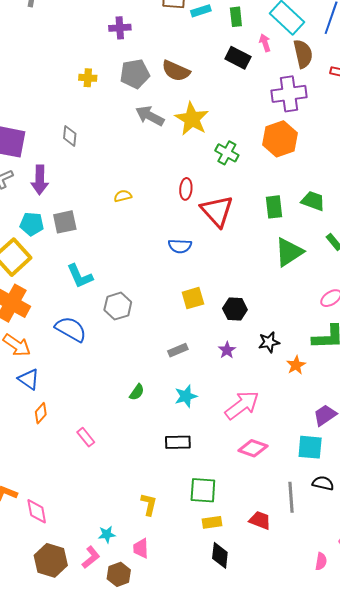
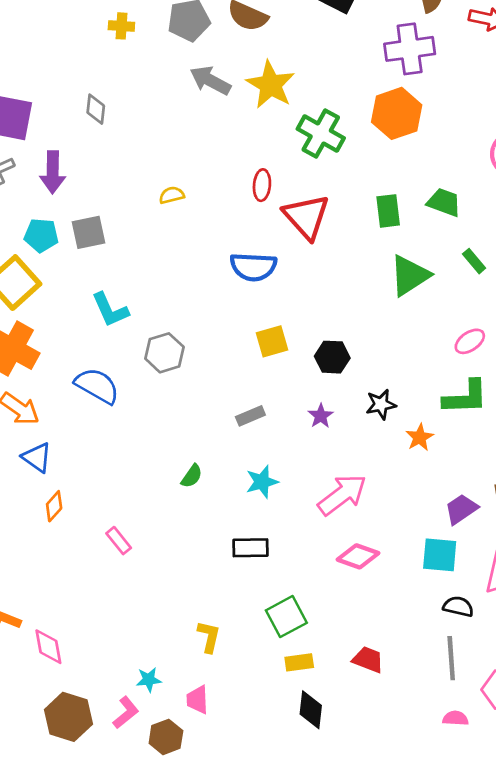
green cross: (227, 153) -> (321, 133), size x1.4
blue semicircle: (180, 246) -> (253, 267), size x1.4
green square: (203, 490) -> (286, 617), turned -32
gray line: (291, 497) -> (451, 658), moved
pink semicircle: (321, 561) -> (455, 718), turned -96

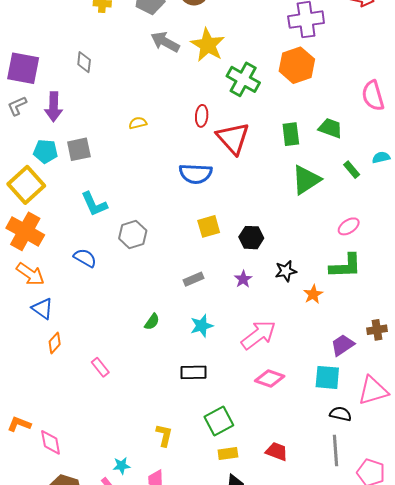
blue semicircle: (97, 386) -> (85, 258), size x0.7

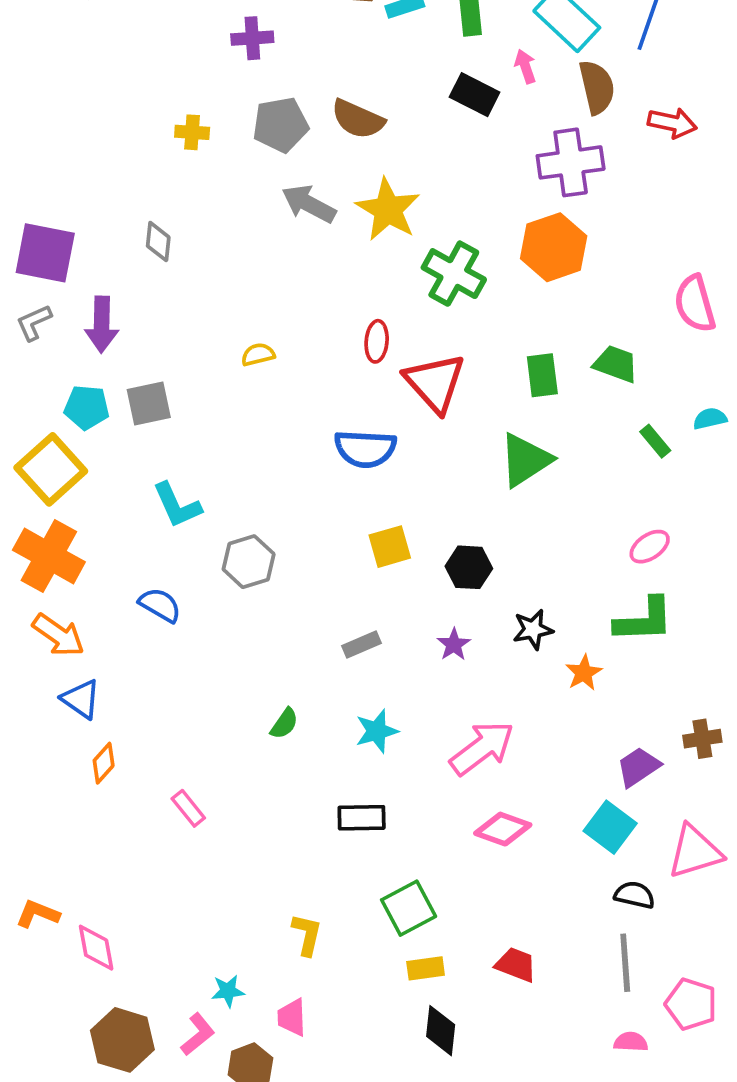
green triangle: (306, 180) -> (525, 460), moved
cyan square: (327, 377) -> (610, 827), turned 32

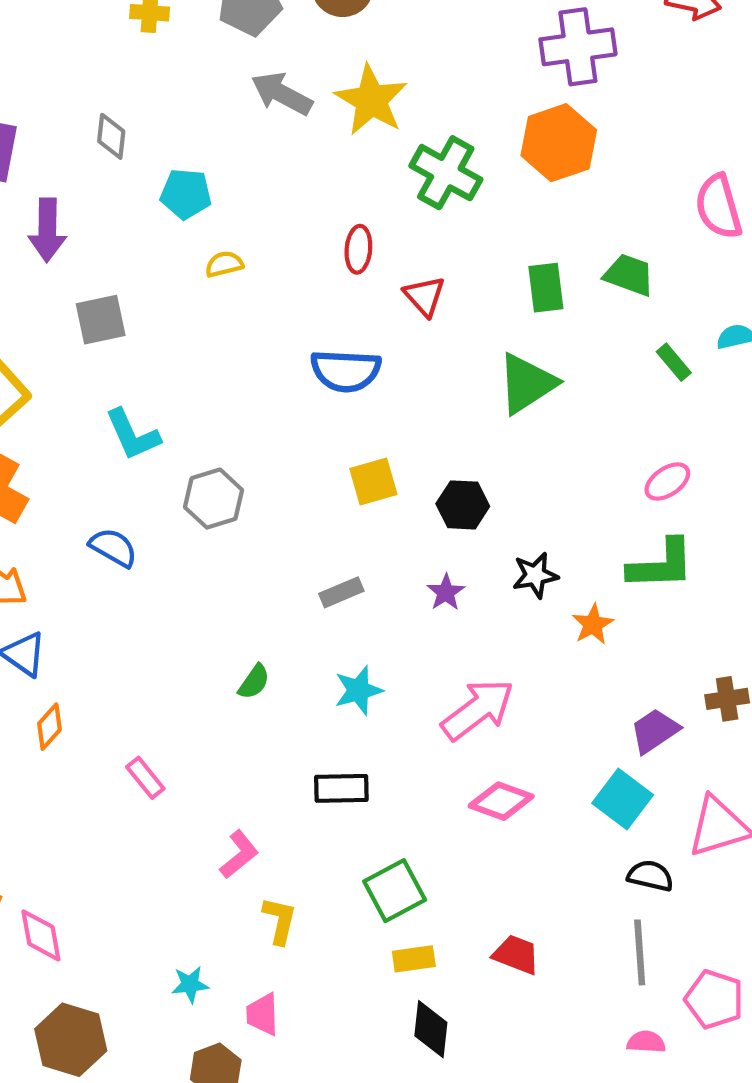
red triangle: (435, 383) -> (424, 296), size x0.6
cyan pentagon: (87, 407) -> (186, 194), moved
pink L-shape: (198, 1034) -> (239, 854), moved

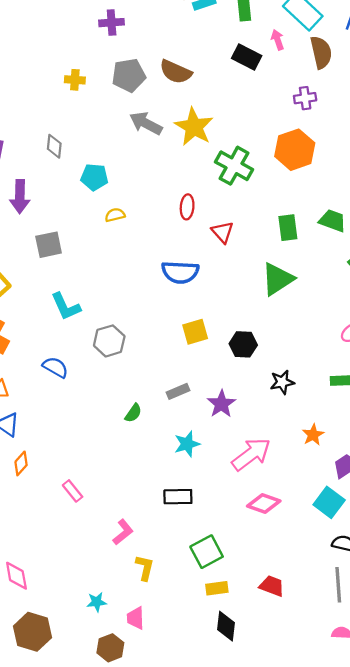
purple cross: (578, 47) -> (305, 98), size x0.6
purple star: (446, 592) -> (221, 404), moved, size x1.4
orange star: (593, 624) -> (313, 435), moved
green semicircle: (254, 682) -> (133, 413), moved

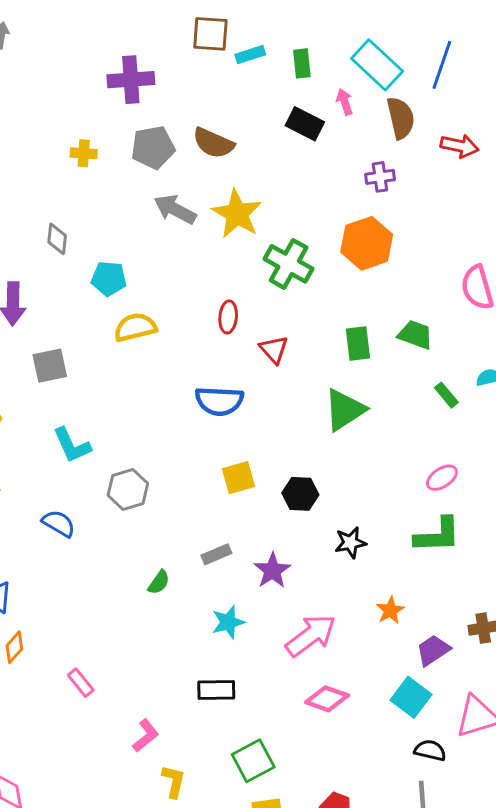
purple cross: (112, 23) -> (131, 80), size x1.4
yellow semicircle: (115, 215) -> (135, 327), size x1.6

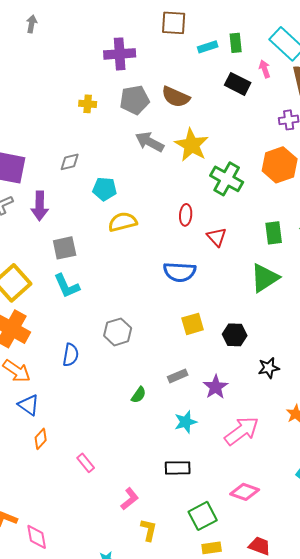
cyan rectangle: (250, 55) -> (208, 47), moved
gray diamond: (57, 239) -> (70, 162), turned 70
cyan L-shape: (72, 445) -> (67, 286), moved
blue semicircle: (59, 523) -> (71, 355), turned 70
pink diamond: (327, 699) -> (245, 492), moved

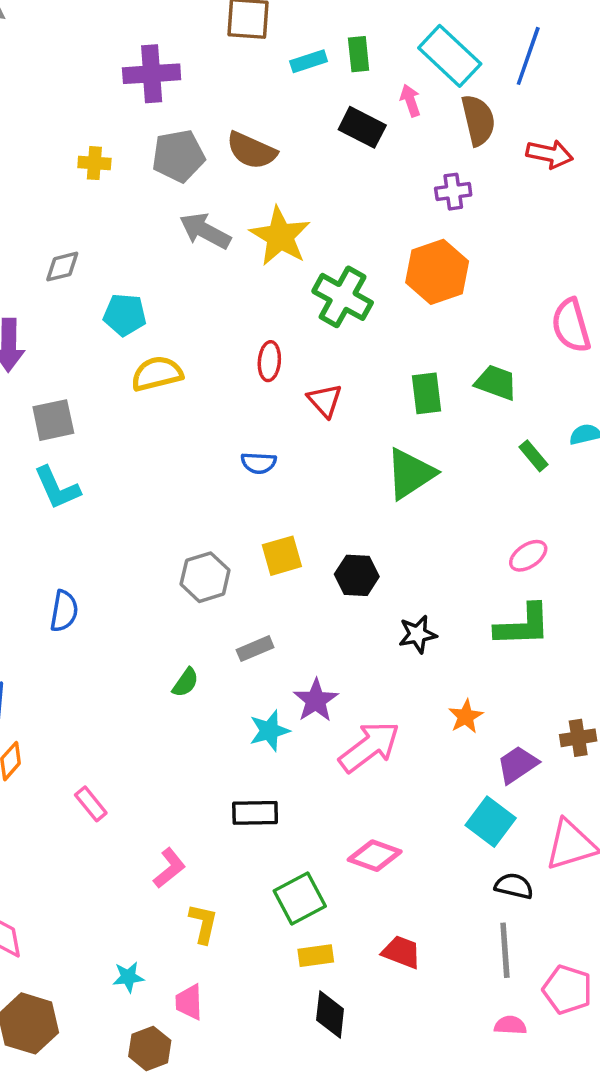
blue semicircle: (180, 272) -> (259, 463), size x0.6
gray hexagon: (118, 332) -> (205, 577), moved
purple star: (216, 387) -> (316, 700), moved

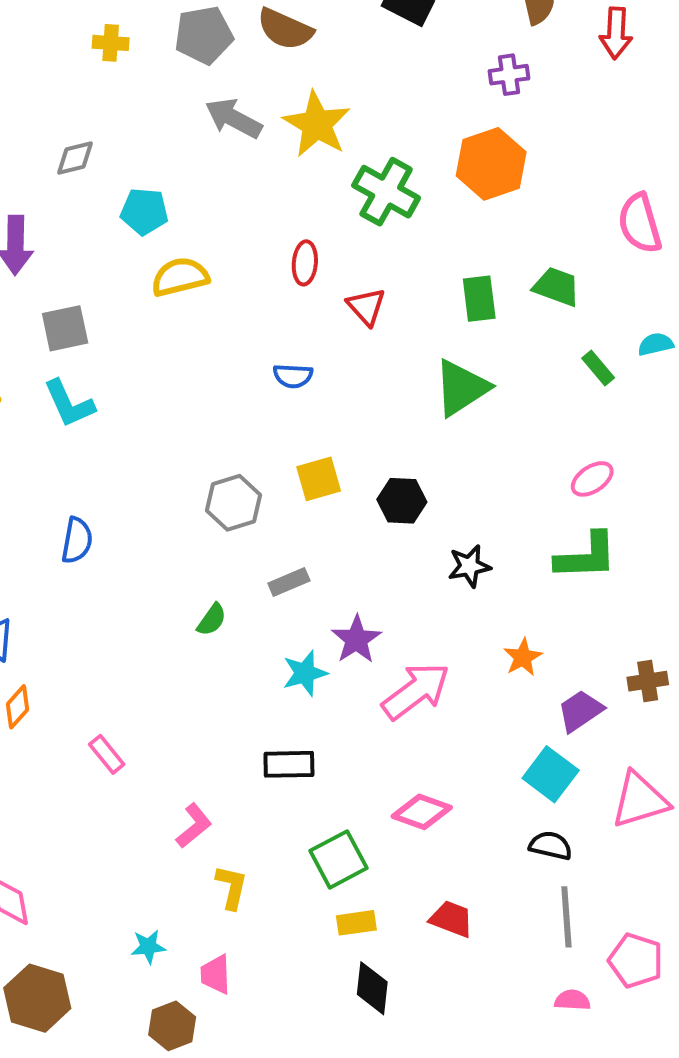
red arrow: (550, 154) -> (616, 33), turned 81
black semicircle: (514, 886) -> (551, 846), moved

